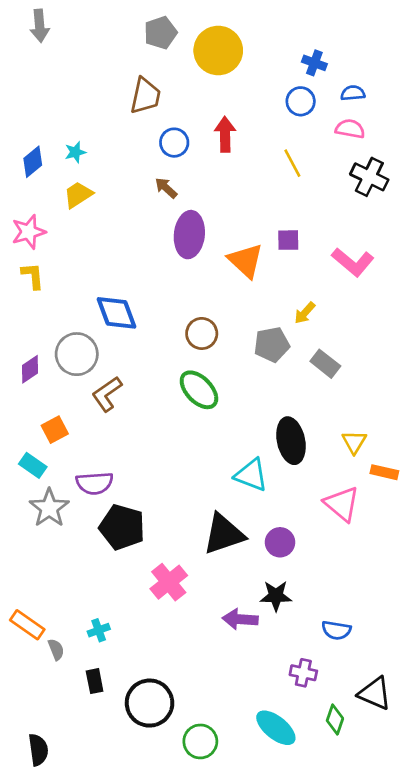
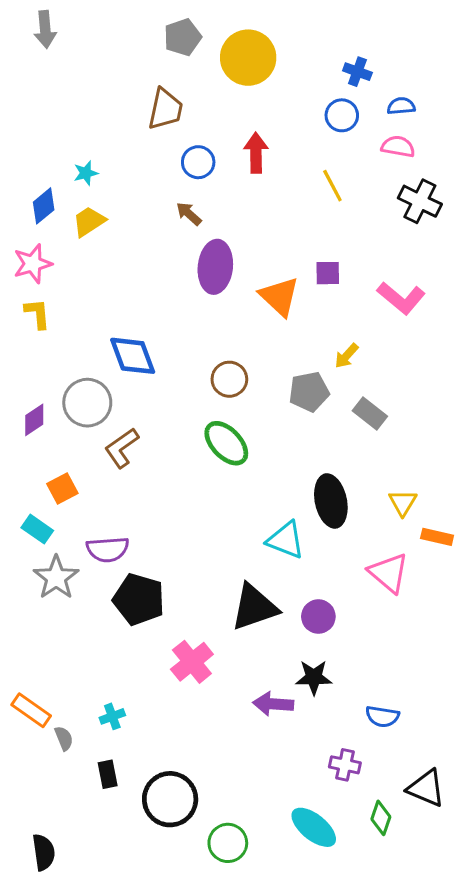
blue diamond: (33, 162) -> (44, 206), moved

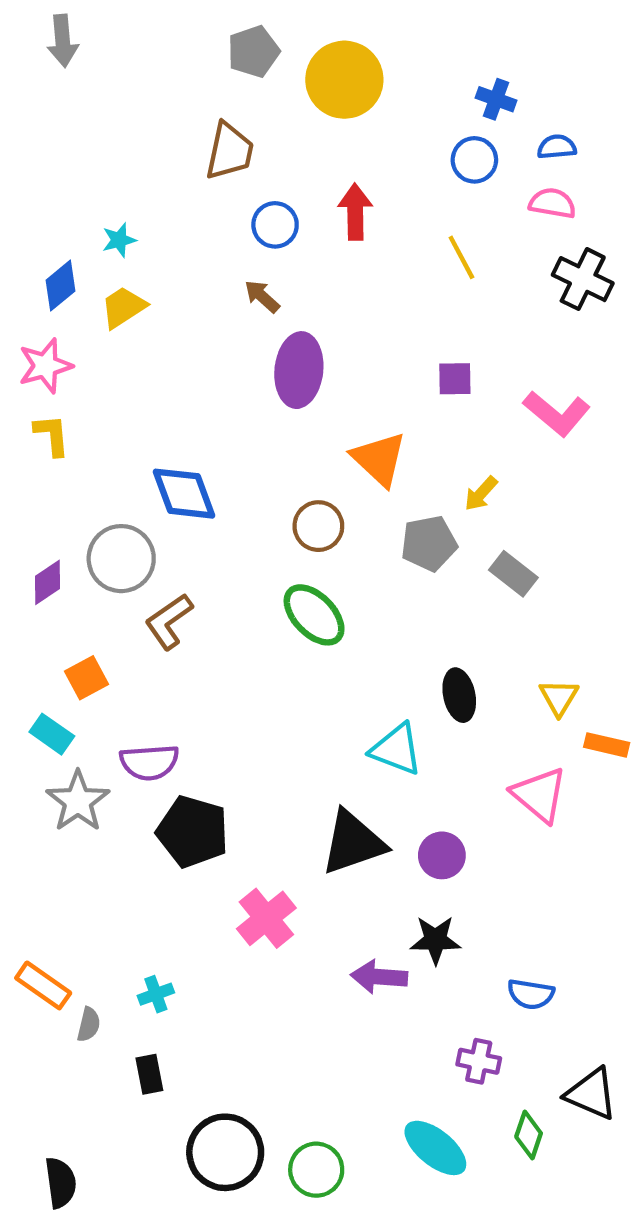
orange triangle: (279, 296) -> (379, 459), moved
black ellipse: (331, 501) -> (459, 695), size x0.7
gray semicircle: (64, 738) -> (89, 1024), turned 35
black circle: (170, 799) -> (225, 1152), moved

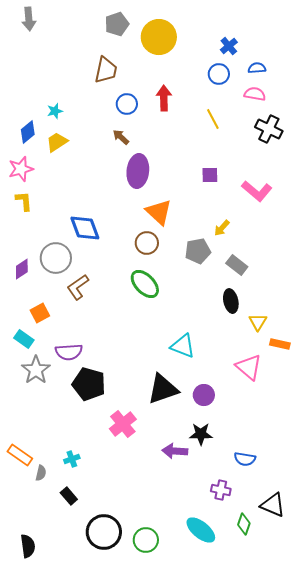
blue cross: (496, 99) -> (229, 46), turned 30
orange triangle: (379, 459) -> (159, 212), moved
black ellipse: (459, 695) -> (231, 301), moved
black rectangle: (149, 1074) -> (69, 496), turned -30

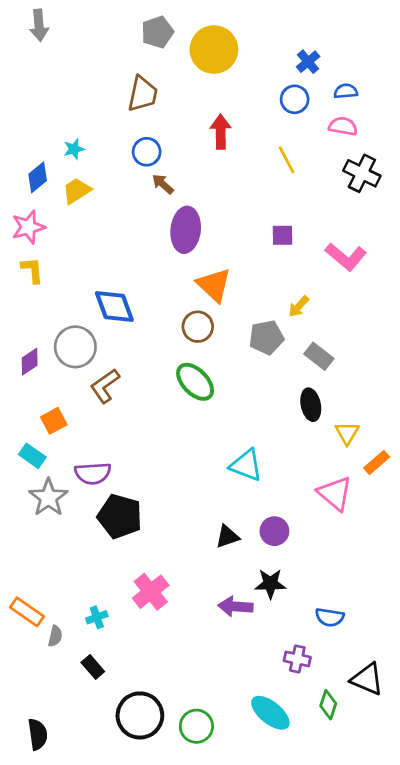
blue circle: (127, 104) -> (147, 152), moved
orange rectangle: (280, 344) -> (377, 463), turned -54
black triangle: (163, 389) -> (227, 537), moved, size x0.6
pink cross: (123, 424) -> (151, 592), moved

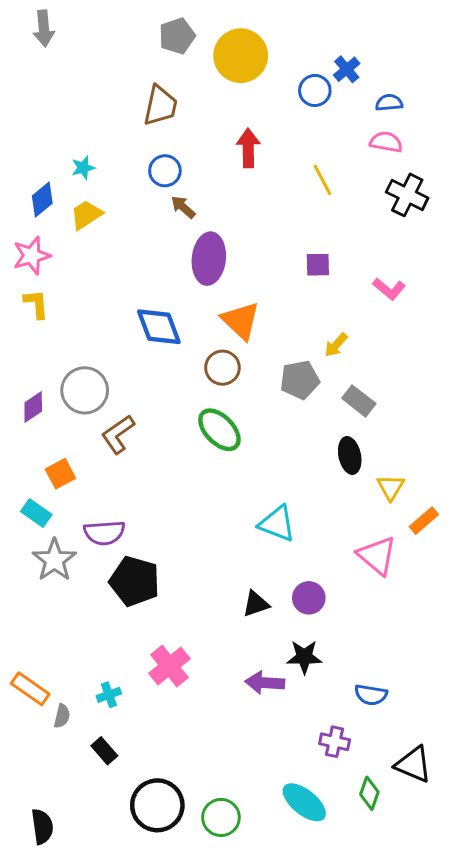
blue circle: (295, 99) -> (315, 90), moved
pink L-shape: (346, 257) -> (389, 289), size x0.7
blue diamond: (114, 306) -> (159, 327), moved

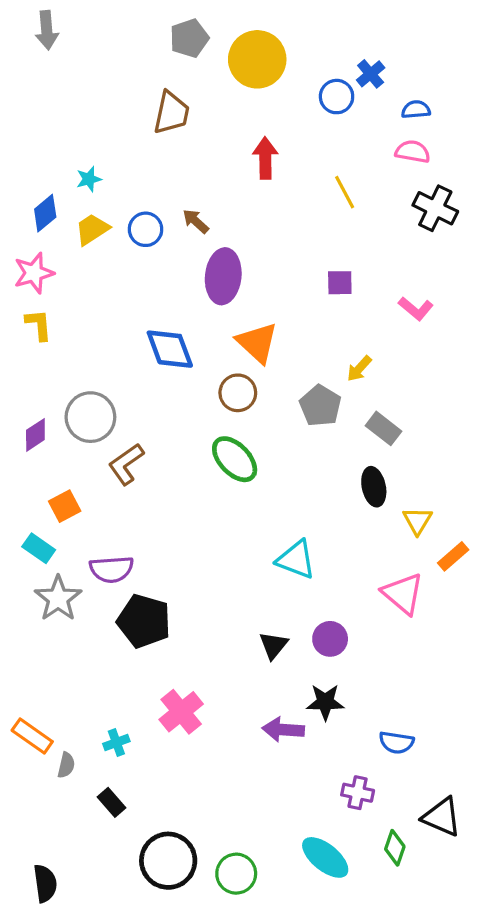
blue circle: (165, 171) -> (146, 229), moved
gray pentagon: (300, 380) -> (320, 406), turned -30
black triangle: (256, 604) -> (273, 645), turned -32

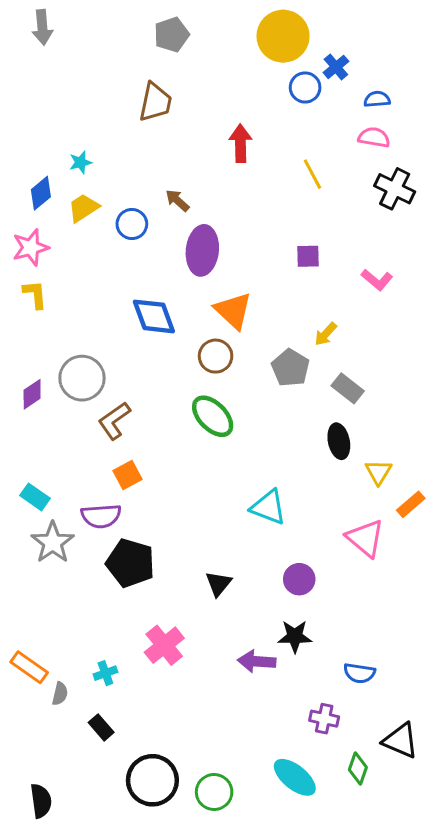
yellow circle: (257, 59) -> (283, 36), moved
blue circle: (146, 229) -> (132, 224), moved
orange square: (65, 506) -> (127, 475), moved
black triangle: (273, 645) -> (218, 584), moved

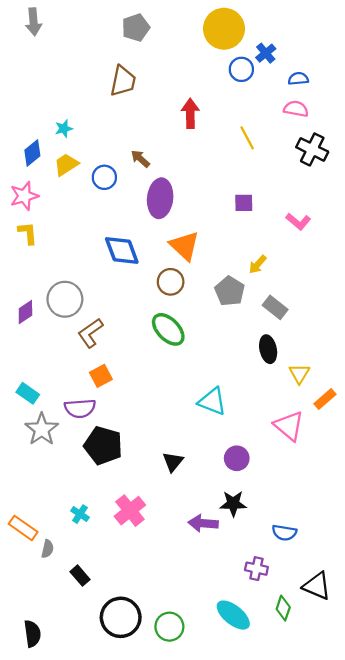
cyan cross: (105, 673) -> (80, 514), moved, turned -36

